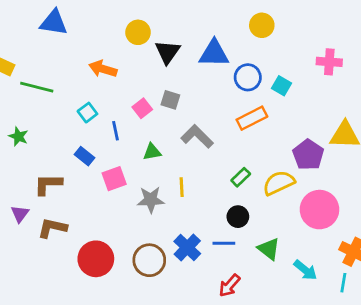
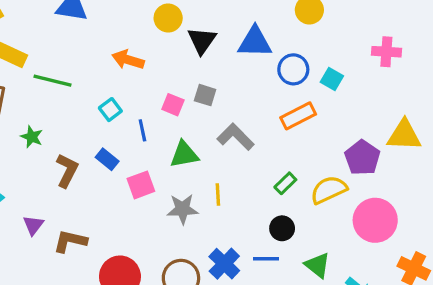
pink square: (142, 108) -> (173, 105), turned -30
green triangle: (152, 152) -> (184, 154), size x1.4
brown L-shape: (48, 184) -> (67, 171), moved, turned 116

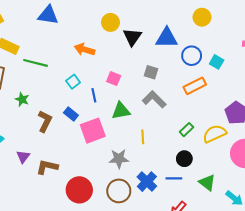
gray square: (205, 95) -> (151, 72), moved
pink square: (141, 185) -> (93, 131), size x1.4
gray star: (183, 209) -> (119, 159), moved

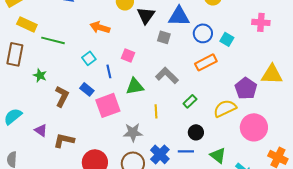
gray square: (151, 72) -> (164, 37), moved
green rectangle: (186, 130) -> (190, 101), moved
purple triangle: (23, 157) -> (41, 130), turned -32

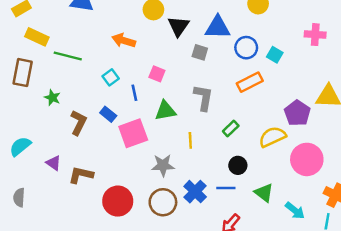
gray L-shape: (167, 75) -> (203, 98), turned 55

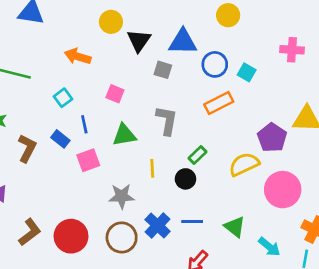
blue line: (134, 93) -> (84, 124), moved
pink square: (133, 133) -> (88, 160), size x0.7
black circle: (238, 165) -> (185, 179), moved
brown L-shape: (81, 175) -> (30, 232), moved, turned 130

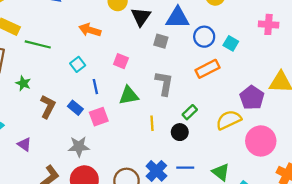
blue rectangle: (60, 139) -> (75, 108), moved
gray star: (122, 196) -> (79, 147), moved

